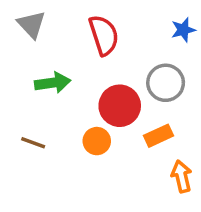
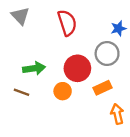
blue star: (183, 30) -> (118, 28), moved
green arrow: (53, 83) -> (34, 68), moved

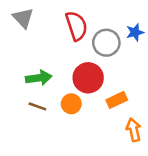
gray circle: (107, 54) -> (106, 43), moved
brown line: (22, 92) -> (37, 106), moved

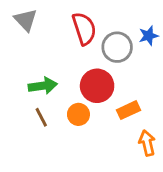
brown line: (37, 106) -> (41, 117), turned 42

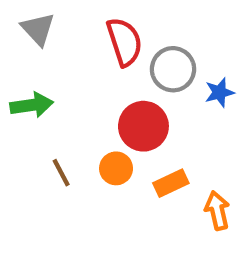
blue star: (149, 36) -> (219, 92), moved
green arrow: (43, 86) -> (32, 105), moved
orange rectangle: (129, 110) -> (171, 183), moved

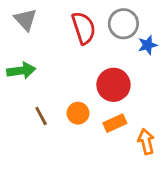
gray circle: (173, 69) -> (123, 24), moved
blue star: (219, 92) -> (148, 45), moved
red circle: (143, 126) -> (113, 85), moved

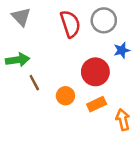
blue star: (148, 45) -> (122, 50), moved
brown line: (41, 116) -> (34, 83), moved

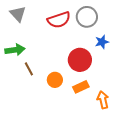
red semicircle: (70, 24) -> (59, 20), turned 90

